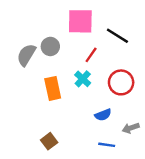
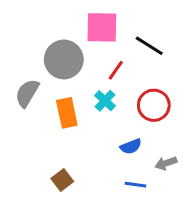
gray circle: (50, 46) -> (64, 59), size x1.6
gray semicircle: (26, 55) -> (27, 93), moved

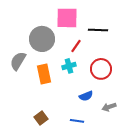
black line: (149, 46) -> (98, 30), turned -30
cyan cross: (105, 101) -> (69, 66), turned 32
blue line: (135, 185) -> (77, 121), moved

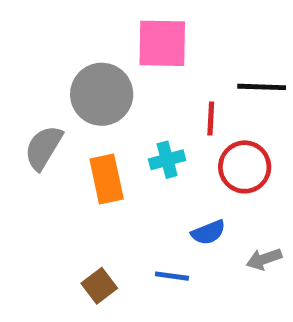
black line: (98, 30) -> (262, 87), moved
red line: (76, 46) -> (211, 118), moved, turned -32
blue line: (77, 121) -> (172, 276), moved

